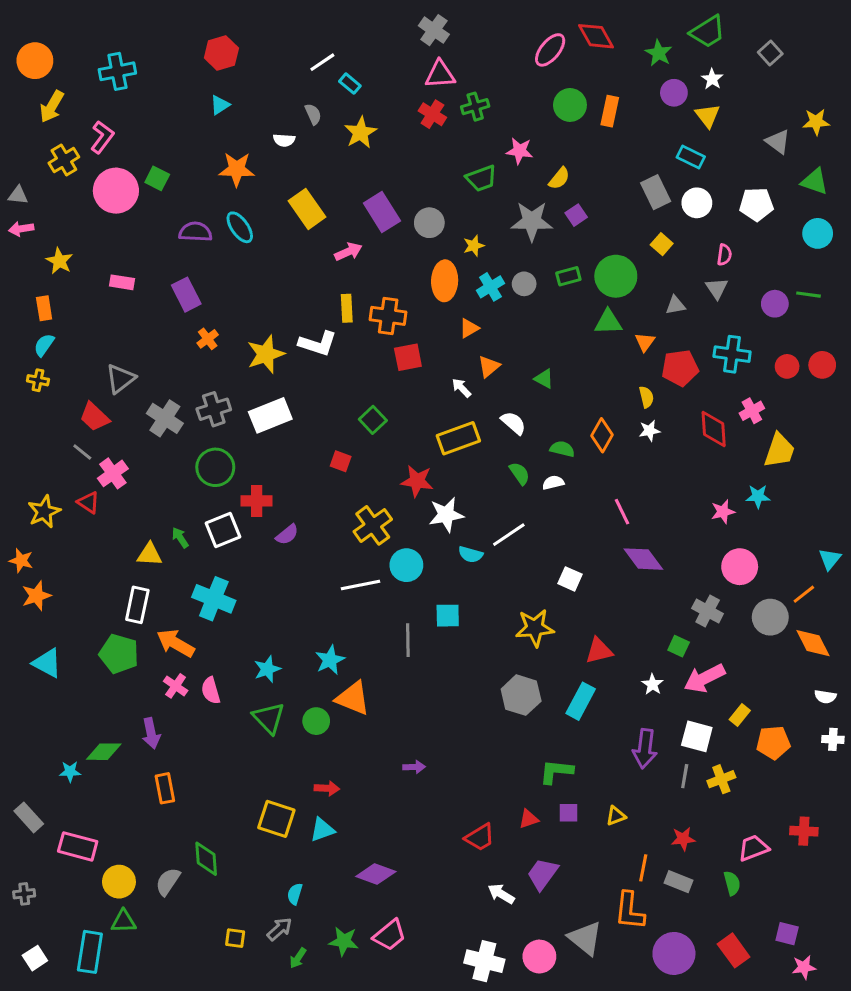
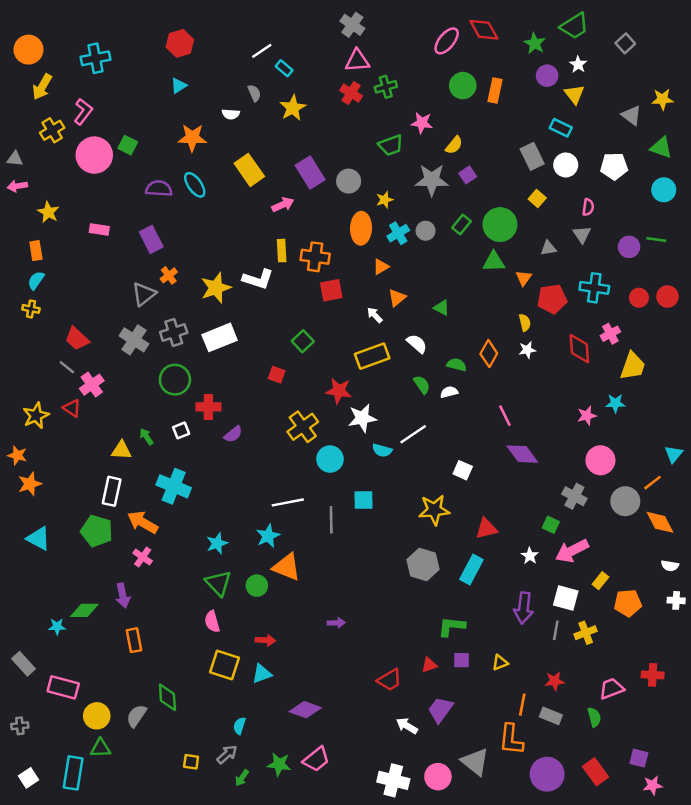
green rectangle: (568, 276) -> (462, 225), turned -36
gray triangle: (121, 379) -> (144, 294), moved
white square: (223, 530) -> (181, 430), size x0.6
white line: (361, 585) -> (288, 502), moved
pink semicircle: (211, 691) -> (212, 622), moved

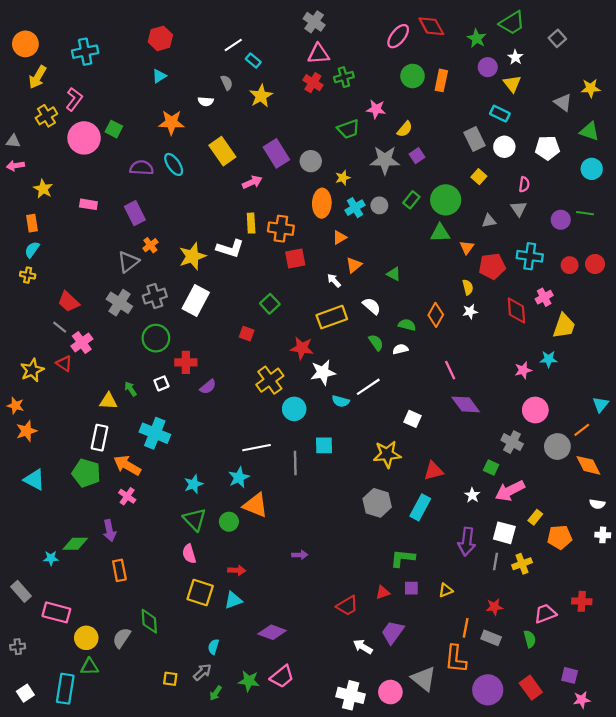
white rectangle: (220, 337) -> (196, 301), turned -40

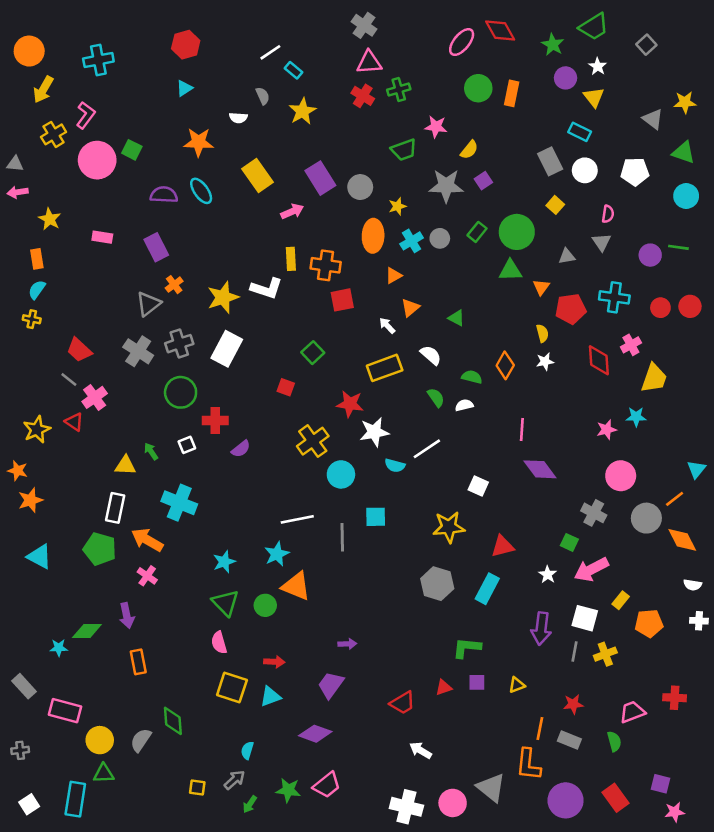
pink line: (450, 370) -> (522, 430), turned 30
purple trapezoid: (393, 632) -> (331, 685), moved

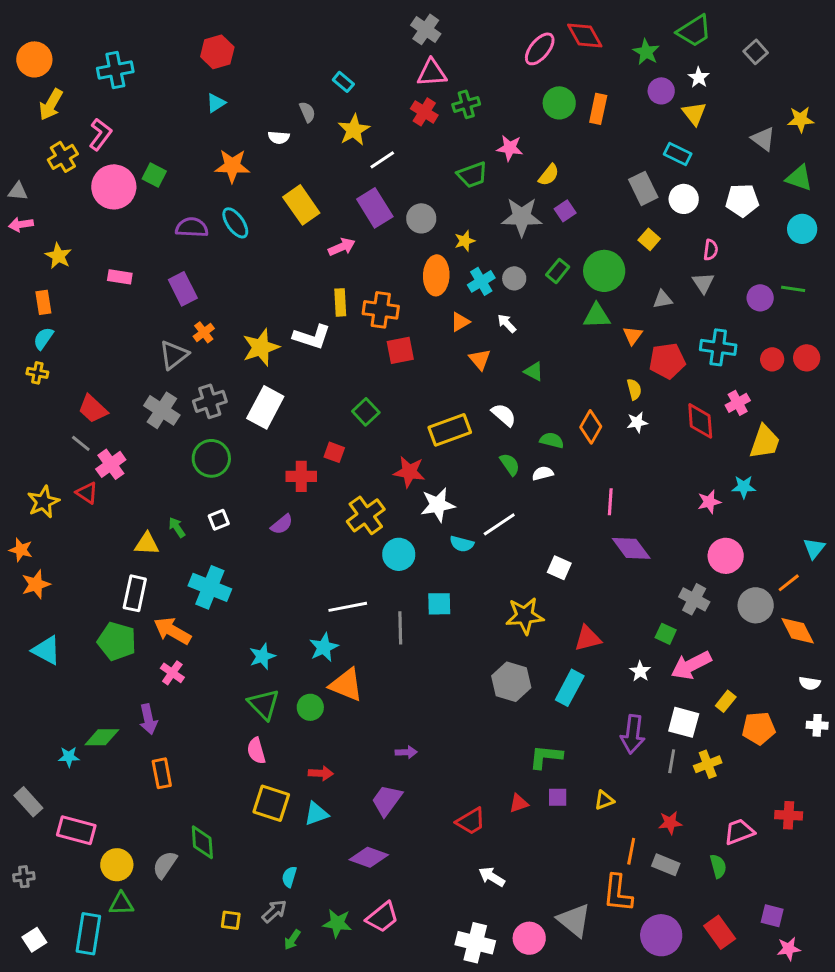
white line: (270, 52) -> (382, 160), moved
orange triangle: (410, 308) -> (480, 359), turned -30
white arrow: (387, 326) -> (507, 323), moved
red cross: (215, 421) -> (301, 476), moved

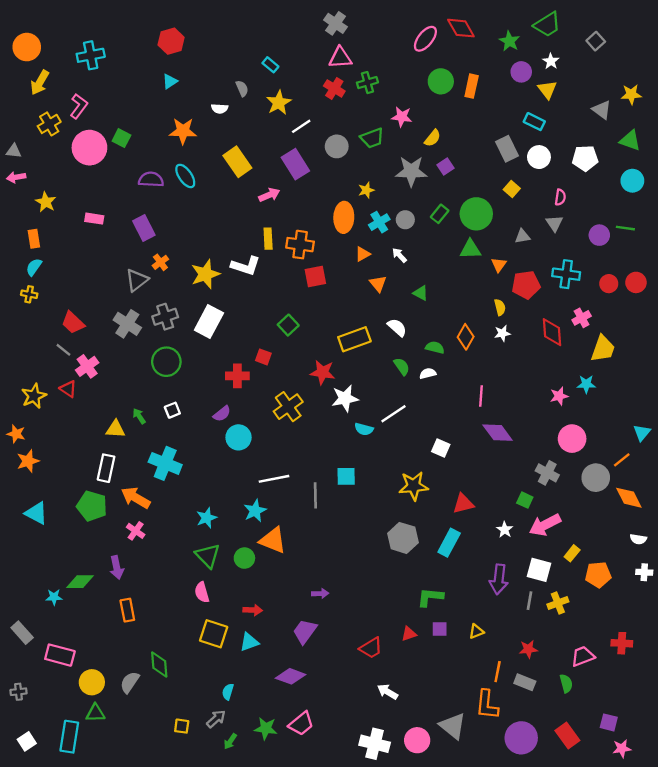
gray circle: (421, 218) -> (337, 146), moved
cyan circle: (399, 554) -> (239, 437), moved

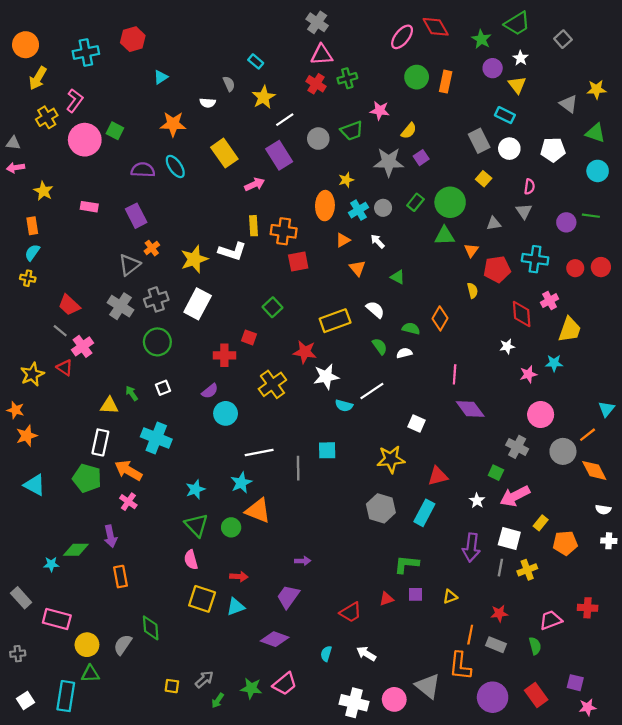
red hexagon: (171, 41) -> (133, 39), moved
white star: (502, 333) -> (507, 346), moved
cyan semicircle: (228, 692) -> (326, 654), moved

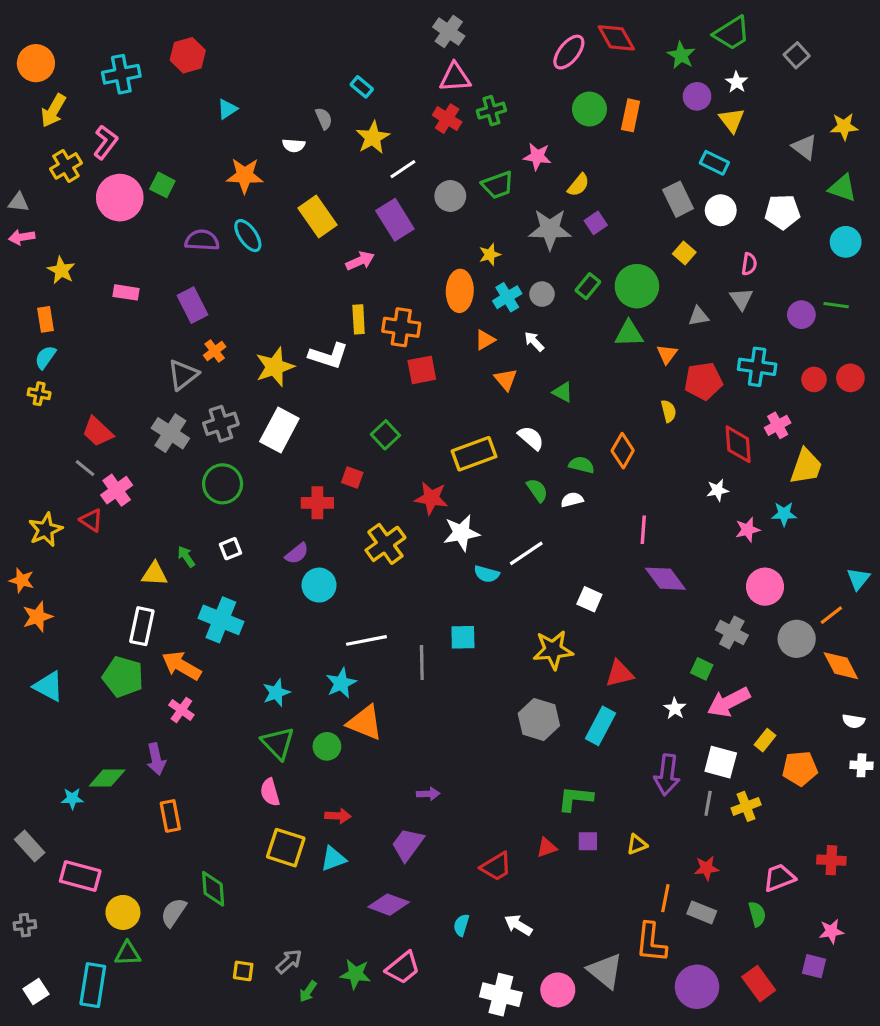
pink star: (588, 707) -> (831, 931), moved

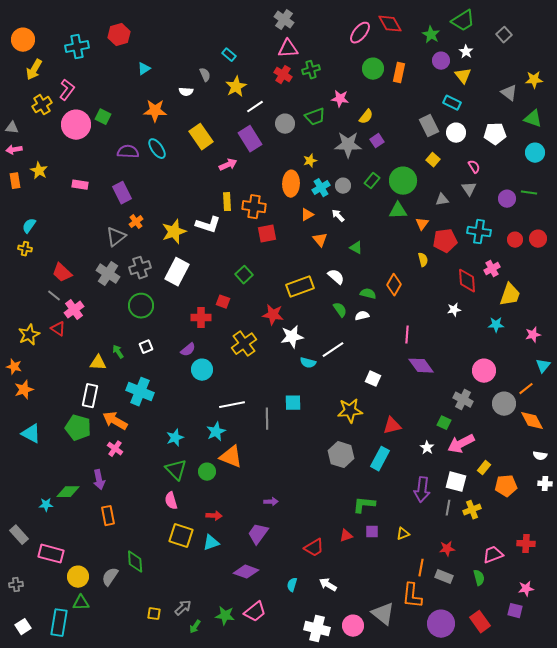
pink semicircle: (749, 264) -> (474, 167), turned -40
orange rectangle: (45, 319) -> (15, 181), moved
pink star: (748, 530) -> (533, 335), moved

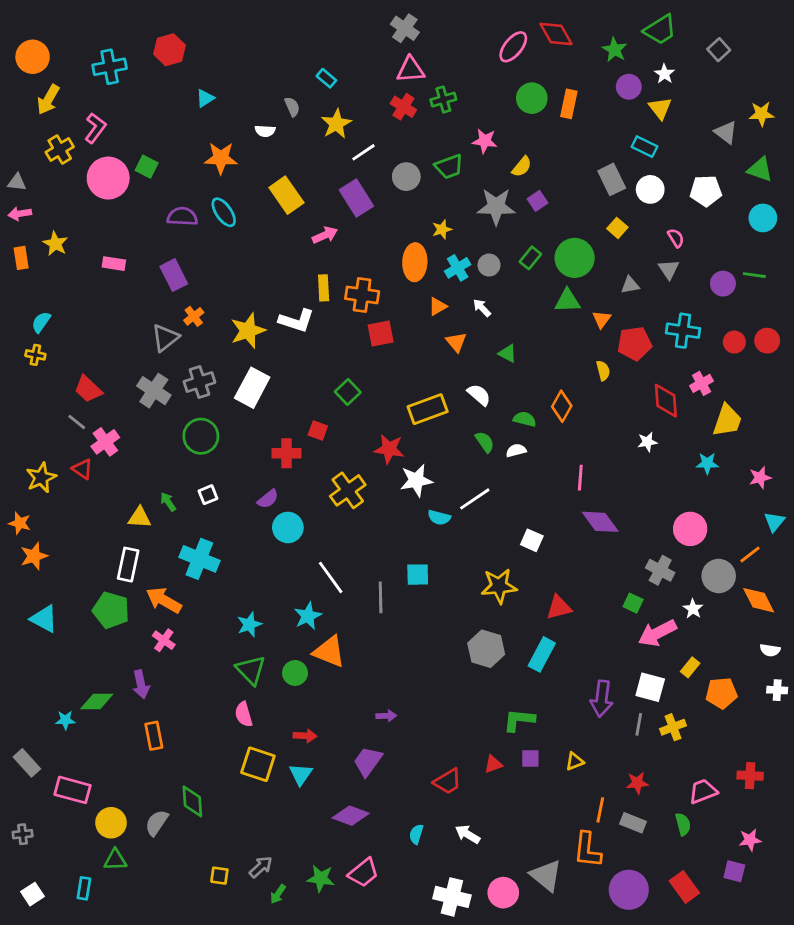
white line: (232, 405) -> (331, 577), turned 65
white star: (427, 448) -> (693, 609), moved
cyan triangle: (211, 543) -> (301, 774), turned -36
cyan rectangle: (59, 623) -> (84, 888), size x0.6

